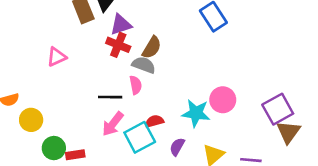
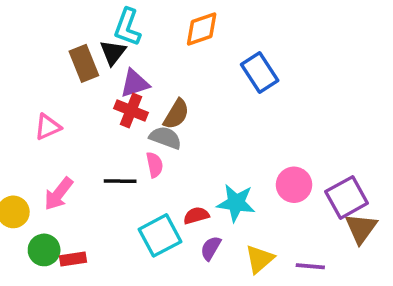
pink circle: (223, 100) -> (294, 185), moved
red semicircle: (154, 121) -> (196, 216), moved
pink arrow: (113, 124) -> (59, 194), moved

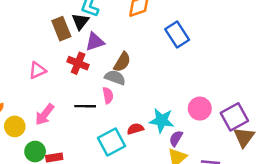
red cross: (131, 110) -> (78, 63), moved
purple semicircle: (211, 248) -> (176, 138), moved

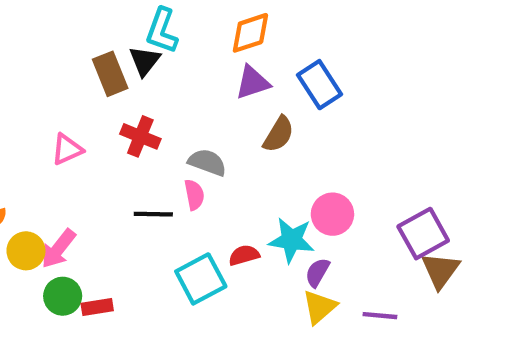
purple triangle: (95, 42) -> (253, 82), moved
brown semicircle: (122, 62) -> (279, 134), moved
pink circle: (200, 109) -> (332, 214), moved
pink arrow: (45, 115) -> (58, 249), moved

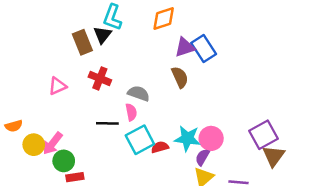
purple triangle: (253, 82) -> (185, 47), moved
brown semicircle: (279, 134) -> (180, 77), turned -55
pink circle: (332, 214) -> (211, 138), moved
cyan square: (201, 279) -> (140, 140), moved
green circle: (63, 296) -> (64, 161), moved

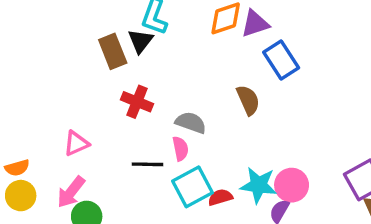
purple triangle: (185, 47) -> (255, 24), moved
pink triangle: (57, 86) -> (76, 143), moved
yellow circle: (34, 145) -> (21, 196), moved

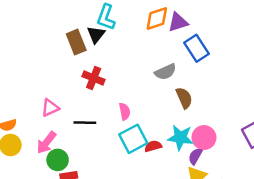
brown semicircle: (248, 100) -> (184, 98), moved
gray semicircle: (191, 123) -> (166, 72), moved, turned 135
black line: (147, 164) -> (85, 123), moved

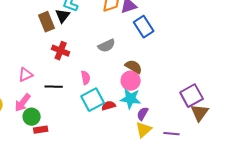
gray semicircle: (166, 72) -> (107, 46), moved
brown semicircle: (184, 98) -> (134, 67), turned -36
pink circle: (204, 138) -> (131, 81), moved

